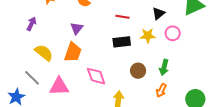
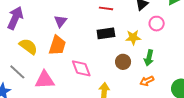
purple arrow: (32, 24) -> (15, 18), size x1.6
yellow star: (148, 36) -> (133, 37), moved
orange arrow: (161, 90) -> (147, 81), turned 40

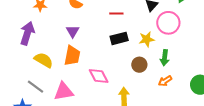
pink circle: (157, 24) -> (168, 23), size x1.5

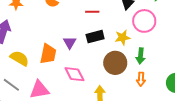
purple triangle: (73, 31) -> (70, 43), moved
brown circle: (139, 65) -> (115, 63), size x1.5
orange arrow: (165, 81) -> (141, 79), turned -56

